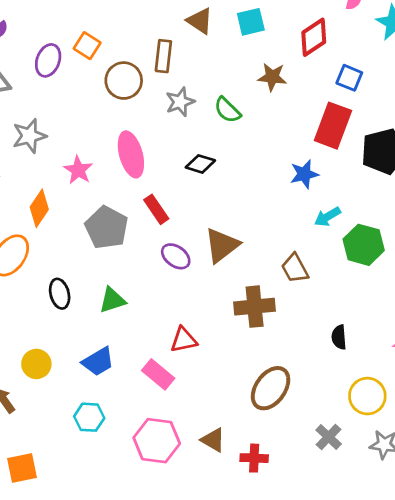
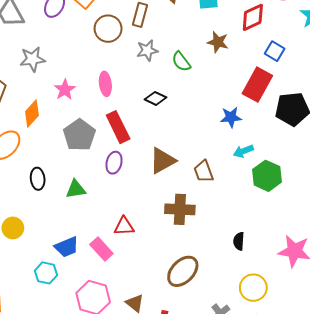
pink ellipse: (131, 154) -> (105, 84), size x0.7
red rectangle: (156, 209) -> (118, 127), size x1.4
purple ellipse: (176, 256) -> (114, 163), moved, turned 60
brown trapezoid: (295, 268) -> (204, 171), moved
blue trapezoid: (98, 362) -> (67, 247), moved

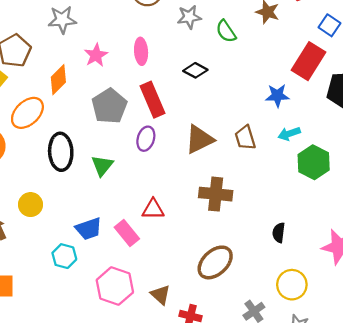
brown trapezoid: (204, 171) -> (245, 138), moved
black ellipse: (38, 179) -> (61, 152), size x1.5
green triangle: (76, 189) -> (102, 166), turned -45

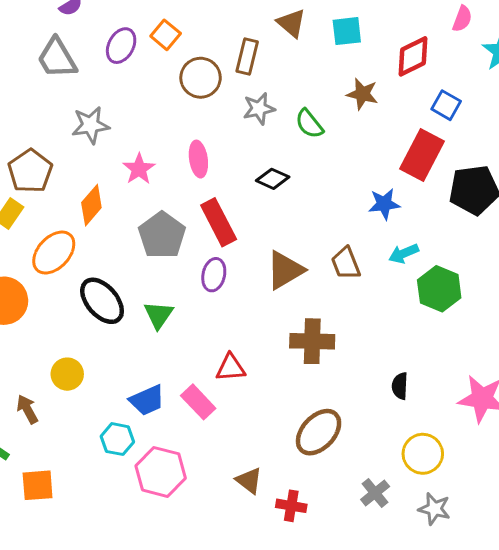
black ellipse: (61, 152) -> (102, 301), turned -33
pink hexagon: (115, 286) -> (161, 472), moved

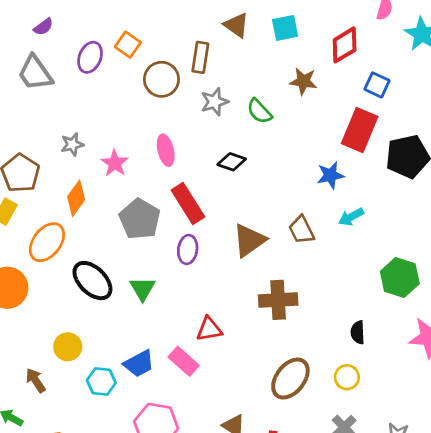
gray star: (90, 125) -> (72, 144), moved, size x0.7
green hexagon: (439, 289) -> (400, 278), moved
cyan hexagon: (117, 439) -> (101, 381), moved
yellow circle: (423, 454) -> (347, 377), moved, size x0.7

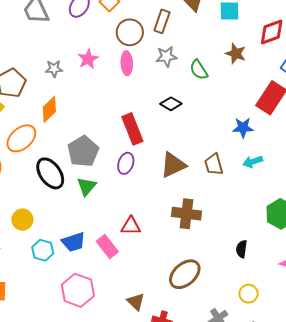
pink ellipse: (166, 150) -> (127, 63), moved
pink star: (115, 163) -> (88, 59), moved
gray pentagon: (140, 219) -> (83, 151), moved
yellow circle: (347, 377) -> (249, 294), moved

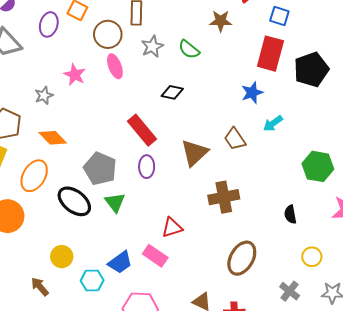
orange diamond: (49, 109) -> (53, 138), turned -72

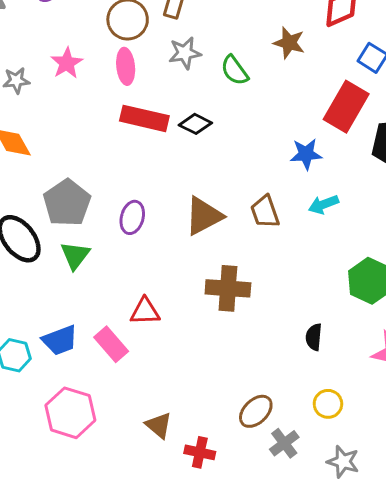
red rectangle: (142, 130) -> (144, 118), moved, turned -52
brown ellipse: (242, 258) -> (256, 411), moved, size x0.7

